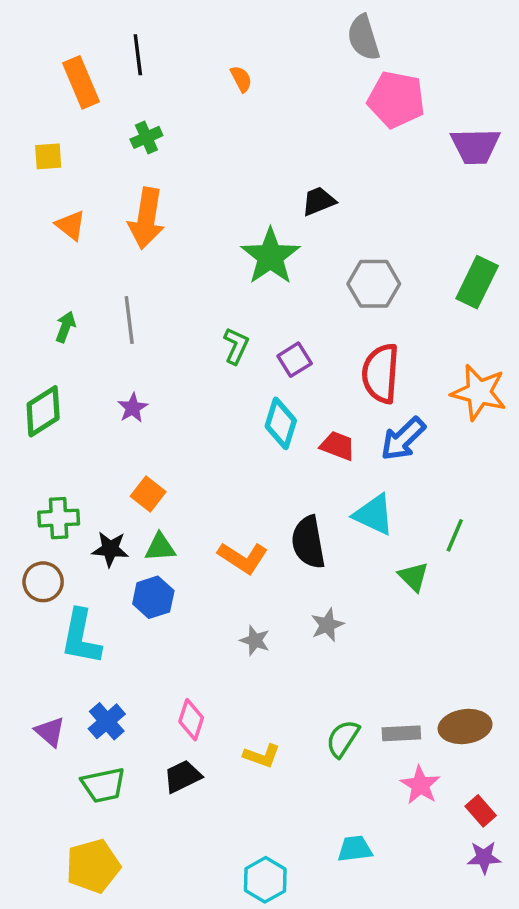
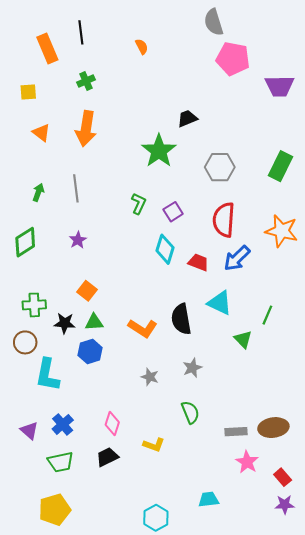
green semicircle: (343, 739) -> (190, 412), moved, turned 125

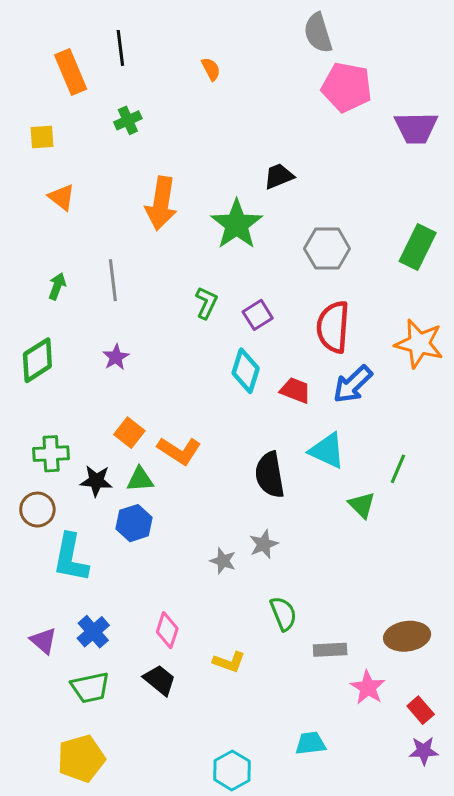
orange arrow: (86, 129) -> (161, 203), moved
orange L-shape: (143, 328) -> (179, 451), moved
gray star: (192, 368) -> (264, 544), moved
gray rectangle: (236, 432) -> (330, 650), moved
black trapezoid: (107, 457) -> (160, 680), turned 65

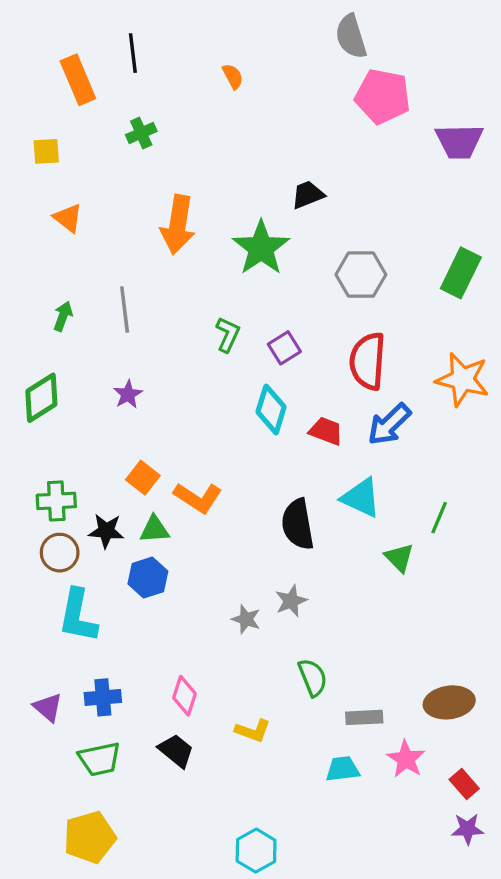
brown circle: (37, 510) -> (60, 553), moved
blue cross: (93, 632) -> (103, 697), turned 36
cyan trapezoid: (310, 743) -> (343, 769), moved

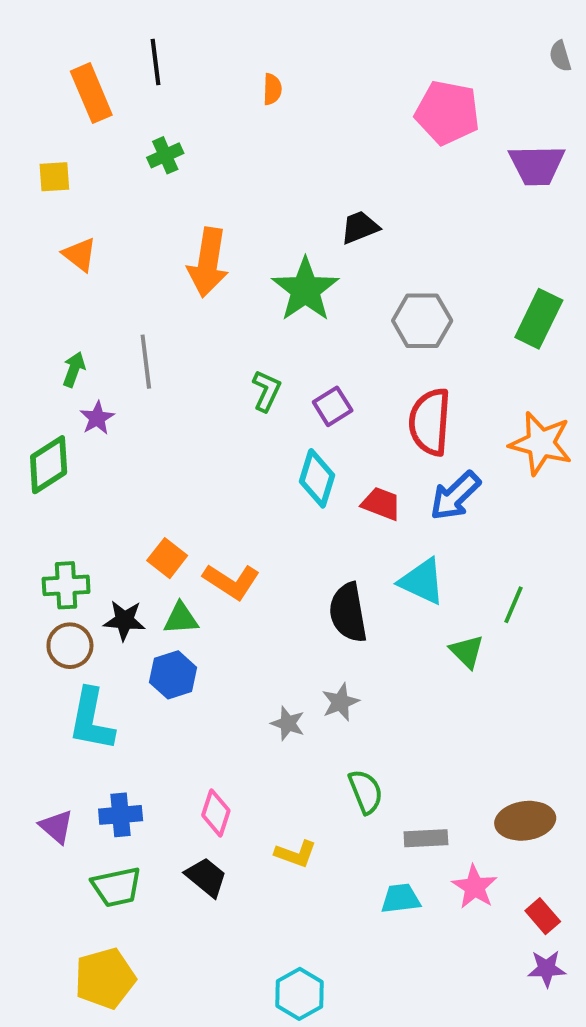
gray semicircle: (351, 36) -> (560, 56), moved, size x0.6
orange semicircle: (233, 76) -> (272, 89), turned 30
purple star: (128, 394) -> (97, 418), moved

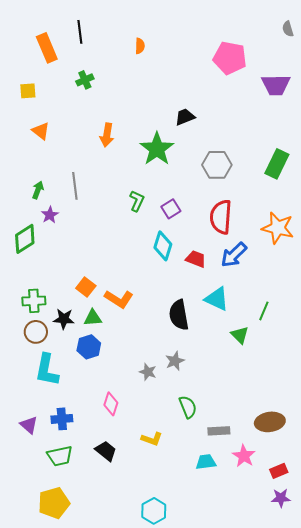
orange arrow: (208, 262) -> (107, 135), size x0.7
pink diamond: (216, 813) -> (111, 404), moved
red rectangle: (543, 916) -> (279, 471), turned -72

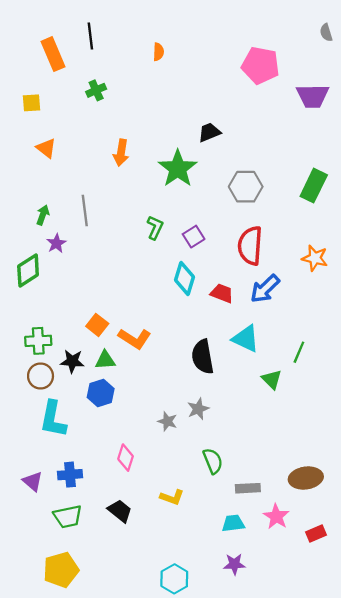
orange star: (278, 228) -> (315, 258), size x0.7
purple star: (281, 498) -> (234, 564), moved

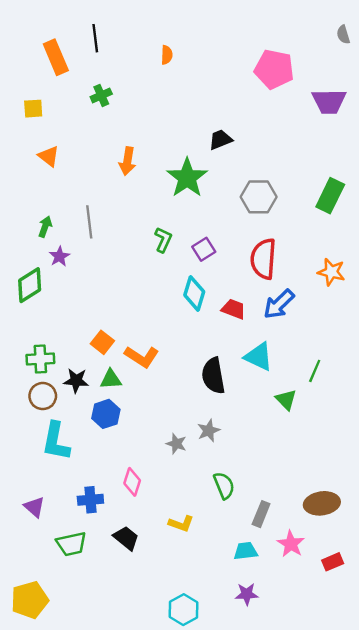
blue cross: (70, 475) -> (90, 500), moved
gray rectangle: (248, 488) -> (261, 514), turned -65
yellow pentagon: (61, 570) -> (30, 600), moved

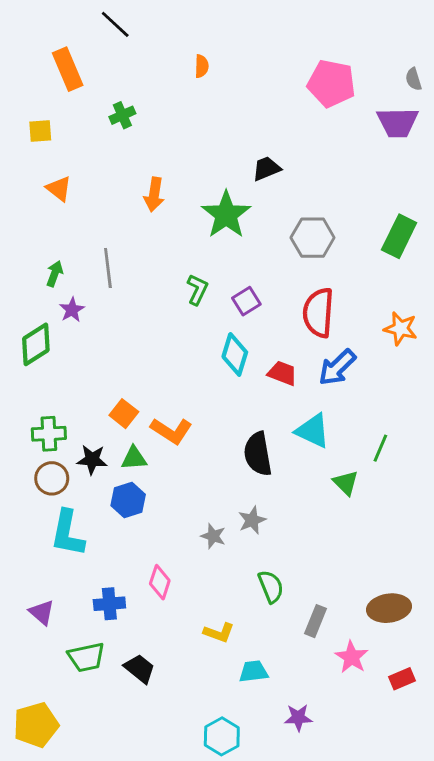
gray semicircle: (343, 35) -> (414, 79), moved
black line: (95, 38) -> (115, 24), moved, turned -40
black trapezoid: (126, 538) -> (140, 669), moved
cyan trapezoid: (246, 551) -> (254, 672), moved

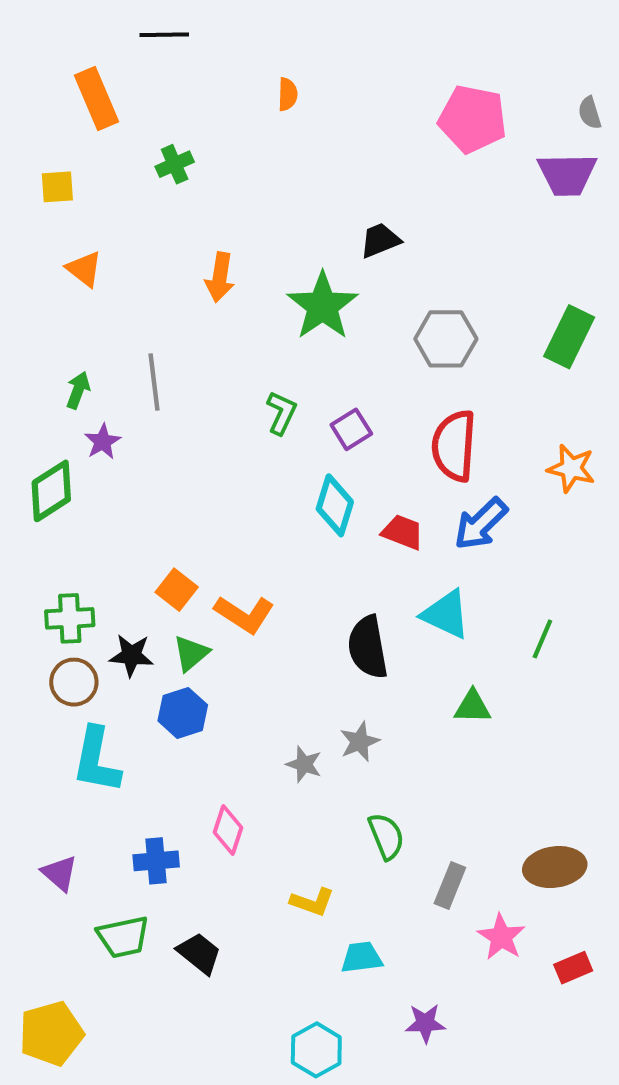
black line: (115, 24) -> (164, 35), turned -44
green triangle: (134, 458) -> (191, 653), turned -36
green triangle: (346, 483) -> (473, 707), moved, turned -44

